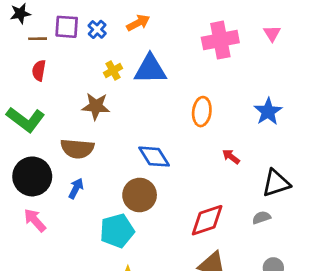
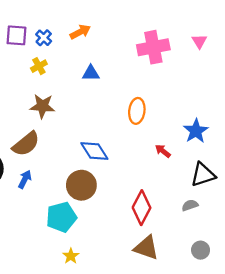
blue triangle: (150, 69) -> (91, 73), size x0.6
yellow cross: (113, 70) -> (39, 66), moved
blue star: (268, 112) -> (196, 131), moved
brown semicircle: (77, 149) -> (26, 144), turned -44
red diamond: (207, 220) -> (142, 208), turned -44

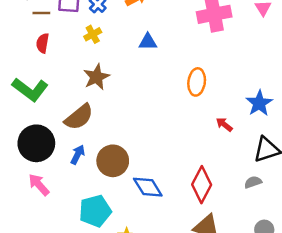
brown star: (42, 106) -> (96, 77), turned -30
blue diamond: (94, 151) -> (148, 187), moved
brown circle: (81, 185) -> (113, 161), moved
cyan pentagon: (61, 217) -> (95, 211), moved

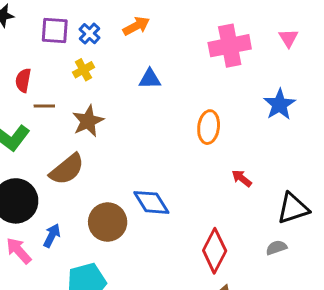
brown line: (41, 13) -> (44, 106), moved
blue star: (259, 103) -> (279, 104), moved
blue arrow: (78, 155) -> (52, 236), moved
blue diamond: (148, 187) -> (151, 202), moved

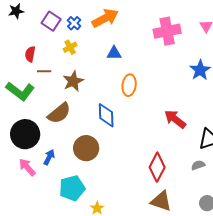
orange arrow: (136, 26) -> (105, 18), size x1.5
purple square: (55, 31) -> (51, 21), turned 30
orange ellipse: (209, 127) -> (129, 85), moved
red arrow: (242, 178) -> (175, 119), size x1.6
blue diamond: (151, 202) -> (106, 115), moved, turned 30

